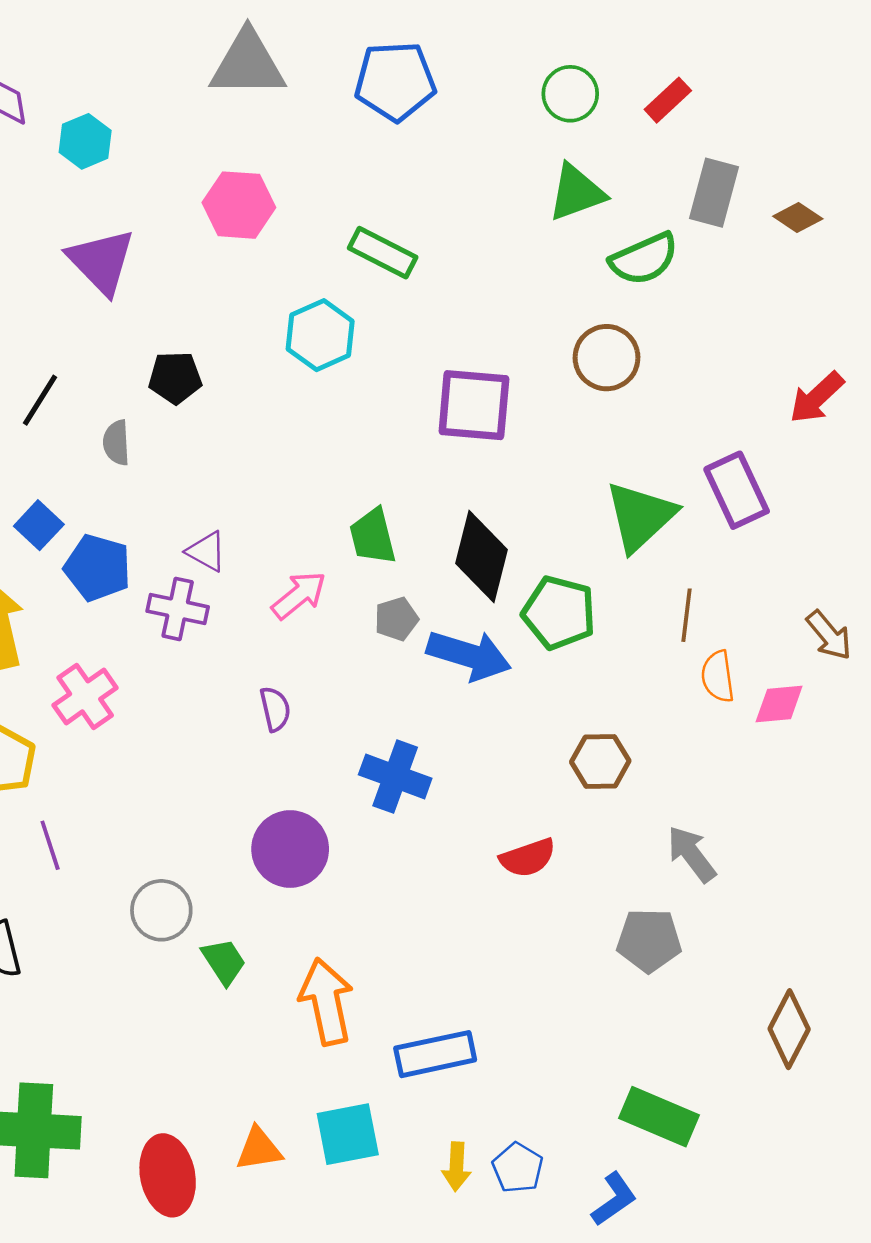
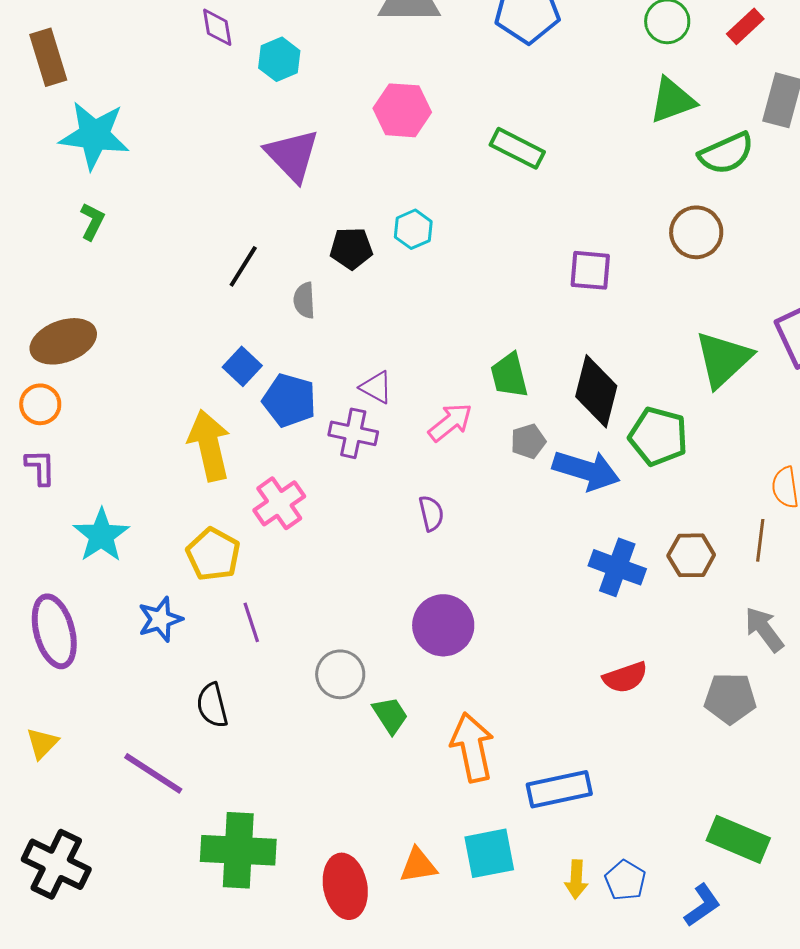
cyan hexagon: (320, 335) -> (413, 229), moved, size x0.7
purple square: (474, 405) -> (590, 270), size x0.7
brown line: (687, 615) -> (760, 540), moved
blue cross: (395, 776) -> (617, 567), moved
red semicircle: (528, 858) -> (625, 677), moved

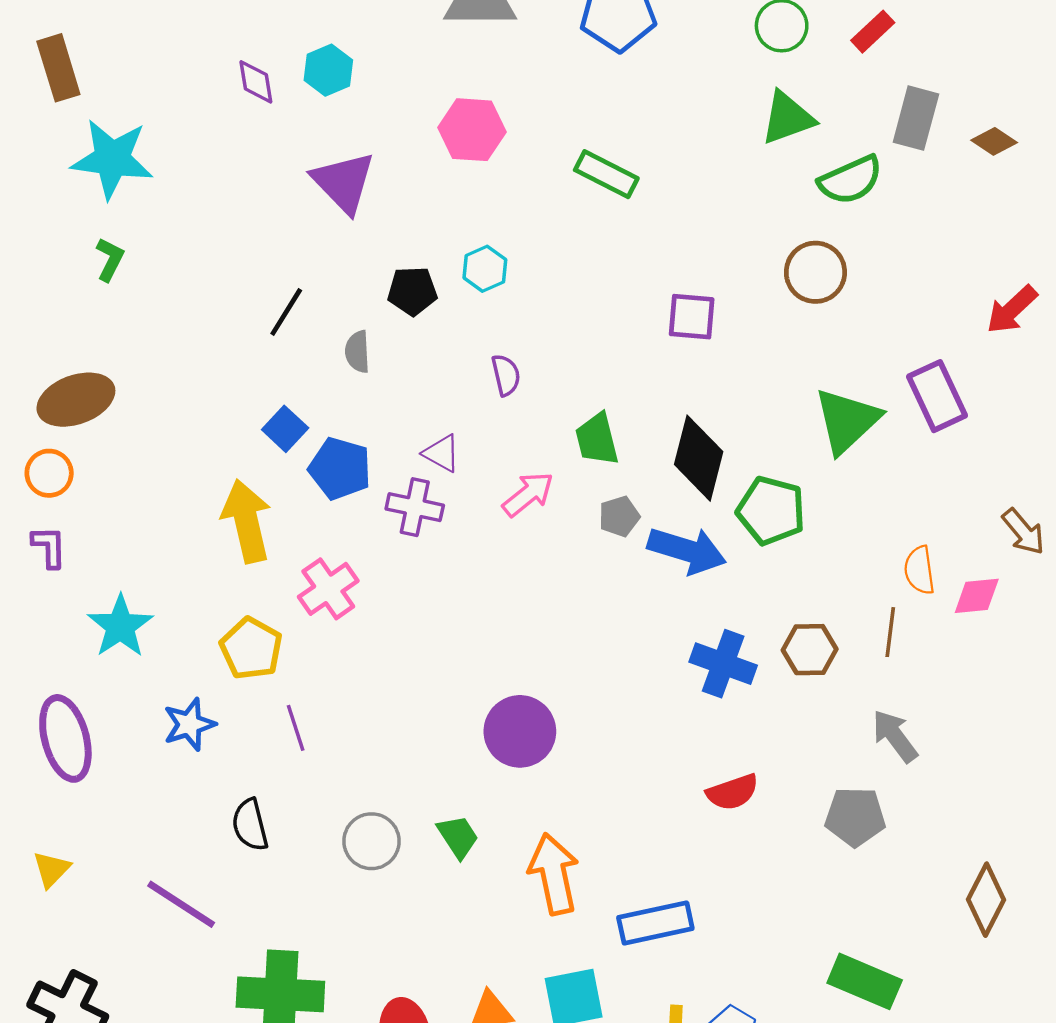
purple diamond: (217, 27) -> (256, 82), moved
purple semicircle: (431, 513) -> (506, 375), moved
gray circle: (340, 674) -> (372, 841), moved

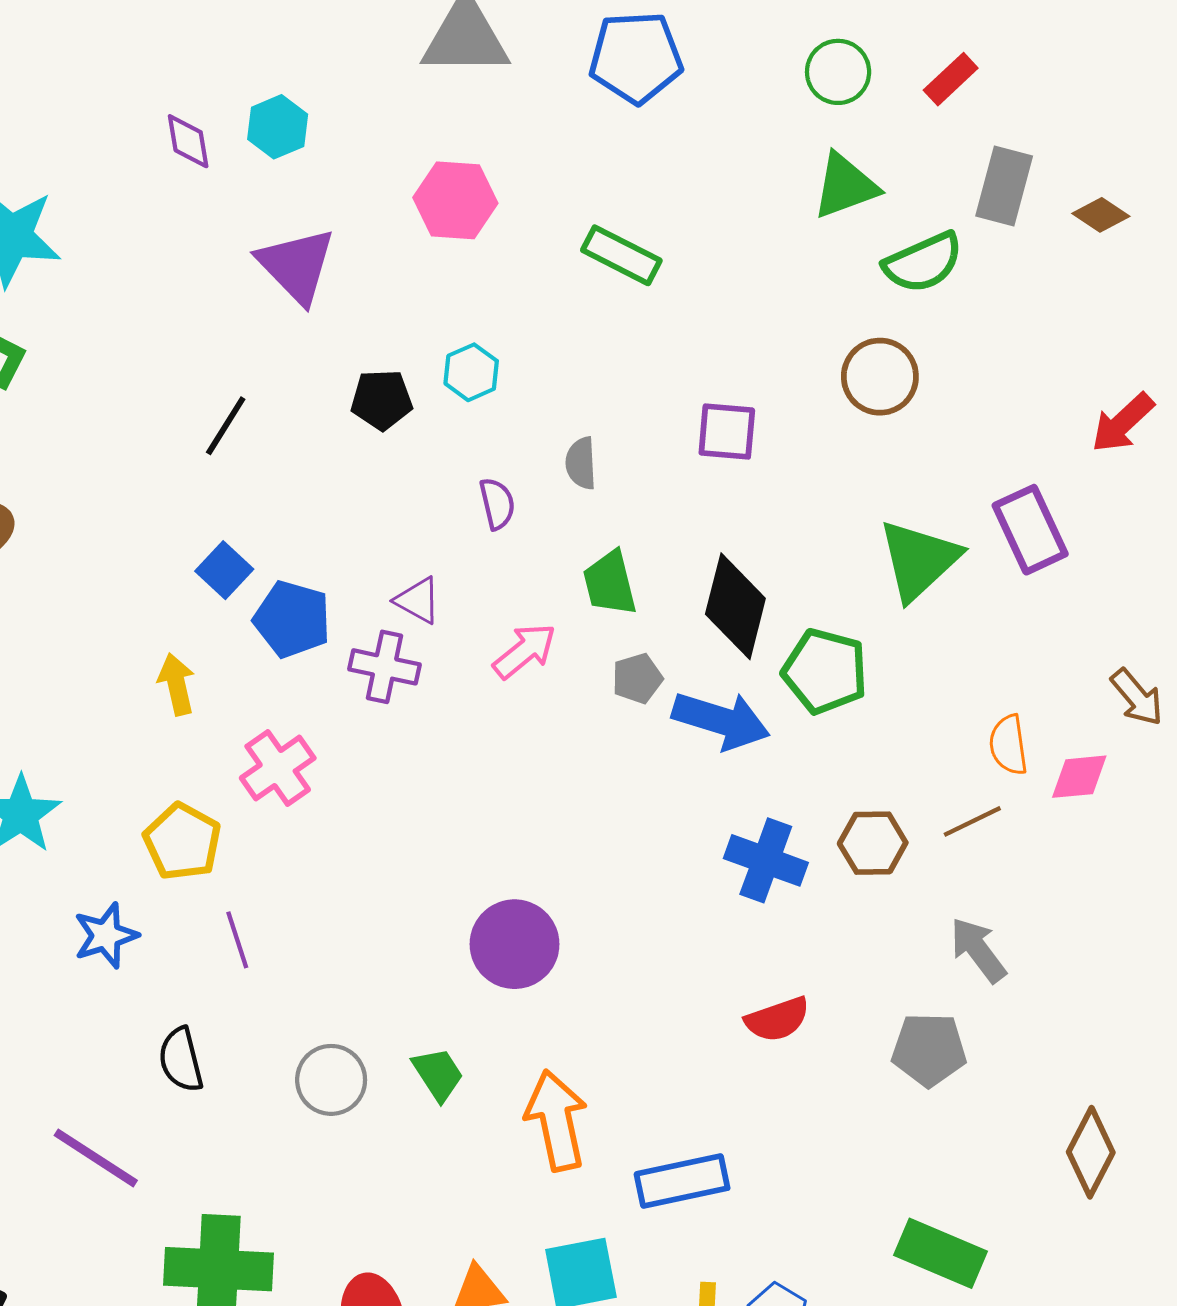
gray semicircle: (357, 352) -> (581, 463), moved
yellow arrow: (247, 521) -> (177, 684), size x0.6
brown line: (890, 632) -> (972, 821), turned 57

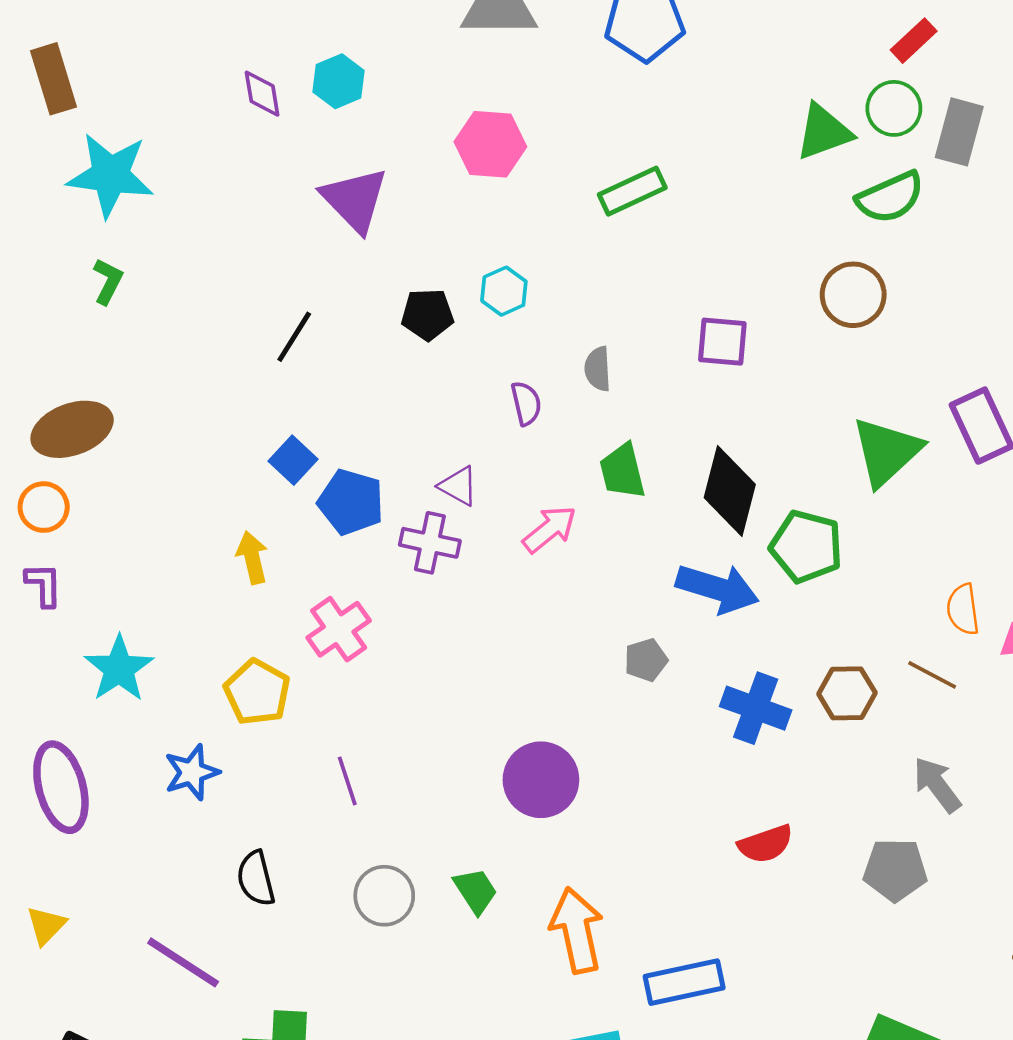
green circle: (838, 72) -> (894, 108), moved
green rectangle: (621, 255) -> (632, 191), turned -52
gray pentagon: (637, 678) -> (646, 660), moved
brown line: (972, 821) -> (932, 675), turned 54
purple line: (237, 940) -> (347, 781), moved

